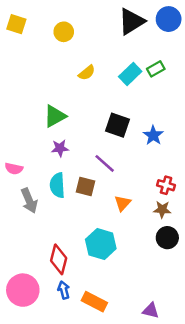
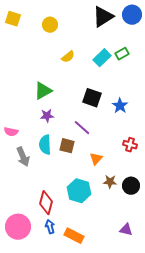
brown star: (162, 210) -> (110, 182), moved
purple triangle: (151, 311) -> (126, 230), moved

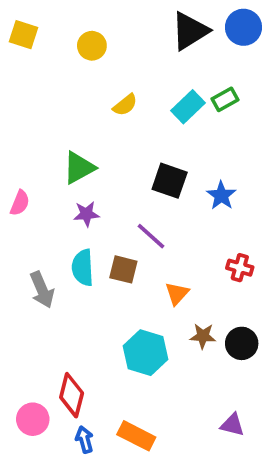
pink semicircle: (11, 132) -> (20, 203), moved, turned -80
red diamond: (46, 203) -> (72, 395), moved
pink circle: (18, 227) -> (33, 419), size x0.7
blue arrow: (50, 227) -> (85, 440), moved

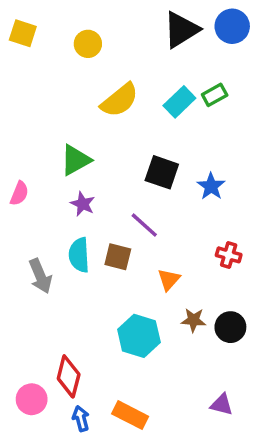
yellow semicircle: (125, 105) -> (120, 100), size x1.6
purple star: (86, 214) -> (83, 204), turned 30

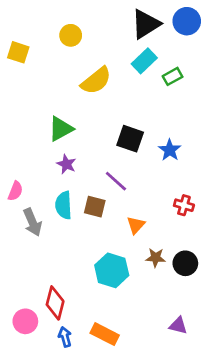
yellow square: (23, 33) -> (18, 52), moved
cyan rectangle: (179, 102) -> (144, 61), moved
pink semicircle: (19, 193) -> (15, 191), moved

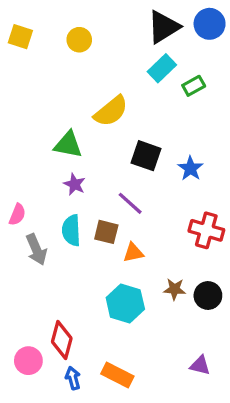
yellow square: (18, 52) -> (20, 37), moved
yellow semicircle: (96, 81) -> (111, 111), moved
green triangle: (61, 129) -> (68, 145), turned 40
red cross: (184, 205) -> (206, 230), size x1.5
orange triangle: (136, 225) -> (133, 253), moved, turned 36

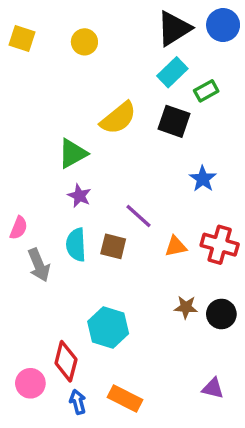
green triangle: (68, 145) -> (73, 153), turned -40
black square: (146, 156) -> (174, 121), moved
orange triangle: (133, 253) -> (176, 246), moved
cyan hexagon: (125, 303) -> (108, 328), moved

